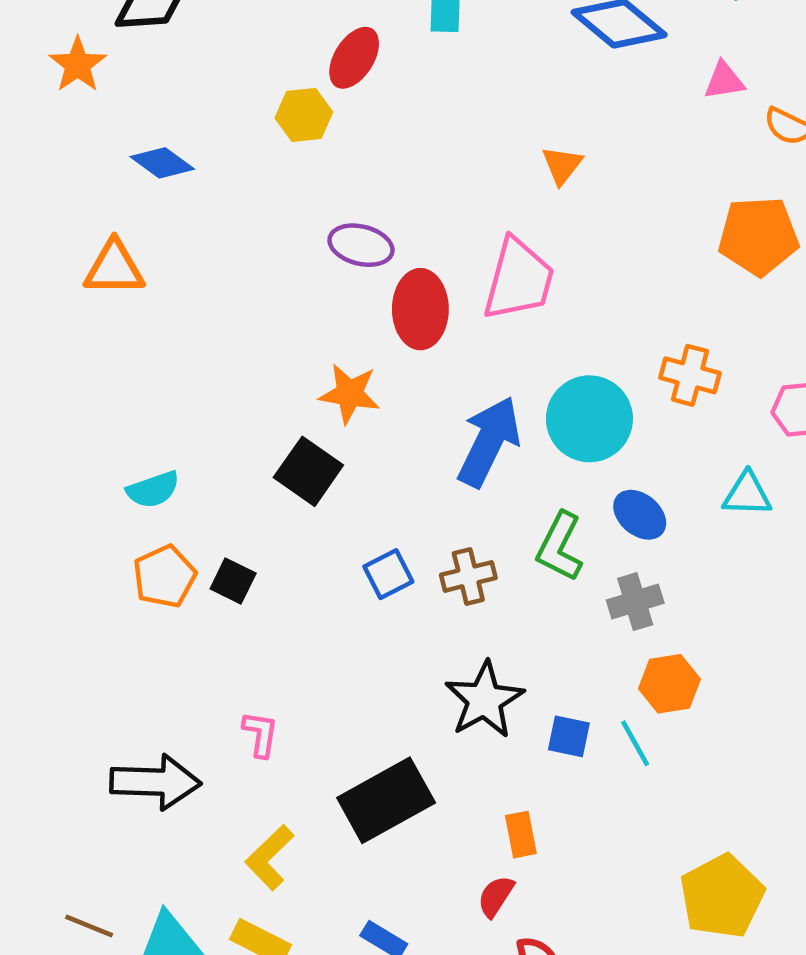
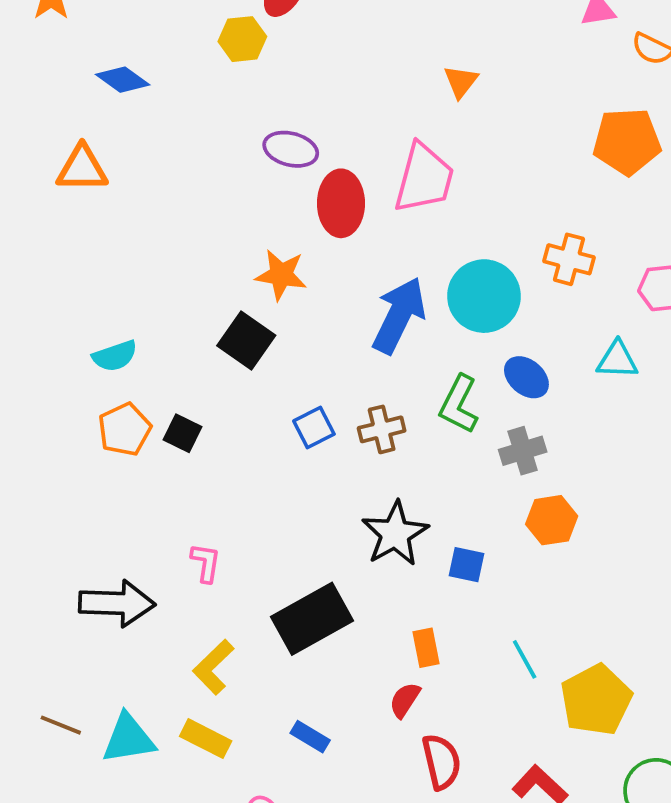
cyan line: (635, 743) -> (525, 659), moved

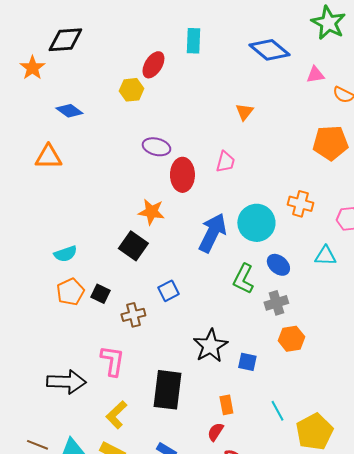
pink trapezoid: (424, 178) -> (225, 162), size x0.6
brown cross: (382, 429) -> (133, 315), moved
pink L-shape: (206, 563) -> (112, 361), size x1.5
black rectangle: (312, 619) -> (167, 390), turned -54

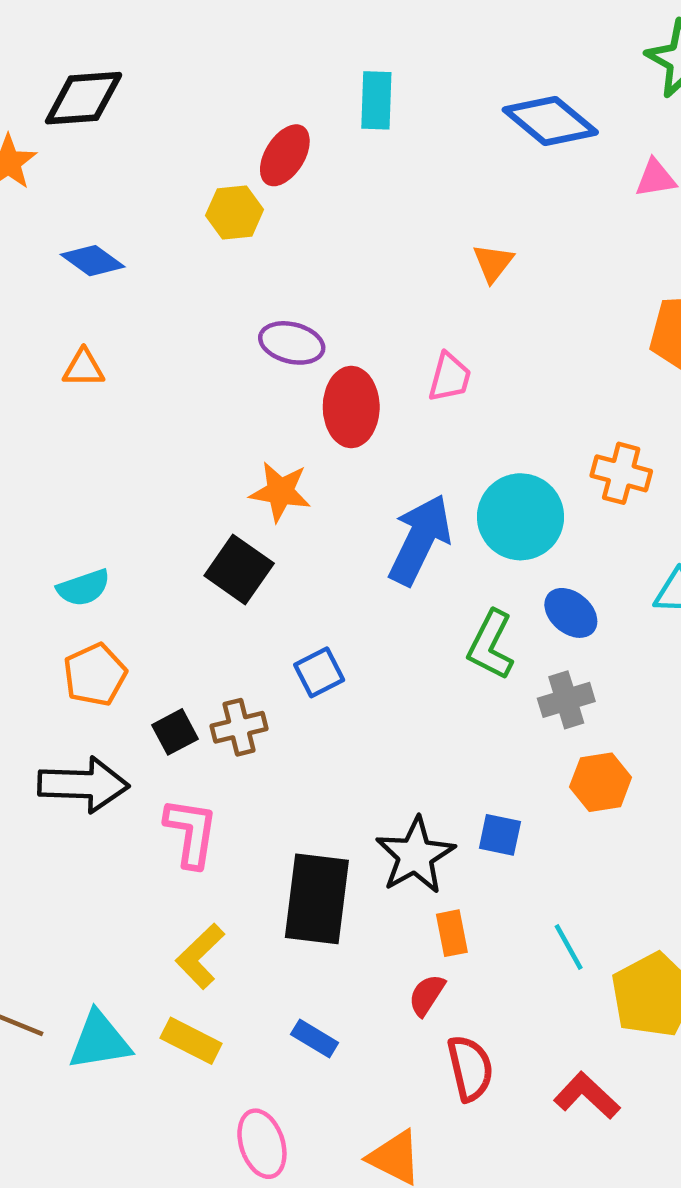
orange triangle: (48, 157) -> (84, 368), moved, size x0.7
black square: (100, 294) -> (175, 732), moved, turned 36
black star: (210, 346) -> (415, 855), moved
black arrow: (66, 382) -> (84, 785), moved

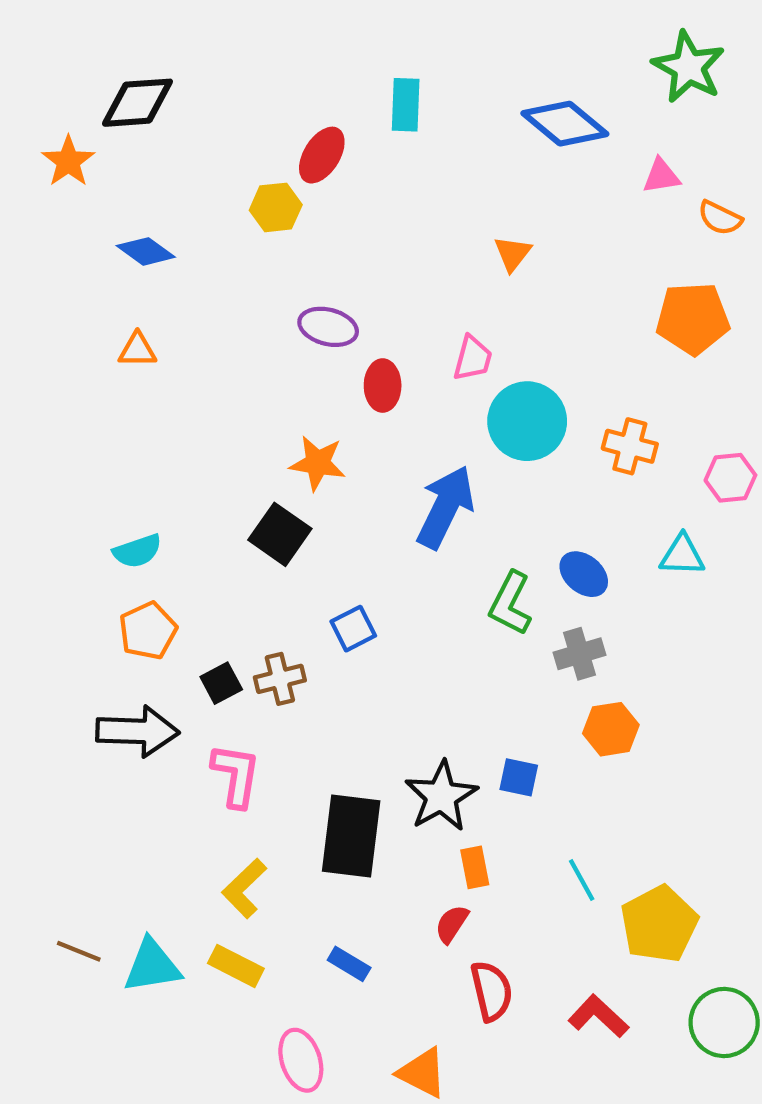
red ellipse: (351, 407) -> (383, 386), size x0.7
cyan circle: (521, 517) -> (527, 421), moved

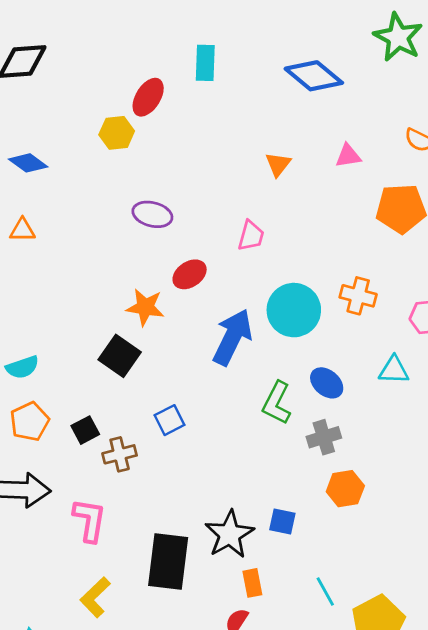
pink triangle: (661, 176) -> (348, 156), moved
red ellipse: (383, 386) -> (190, 274), moved, turned 56
cyan circle: (527, 421) -> (294, 310), moved
black square: (221, 683) -> (85, 430), moved

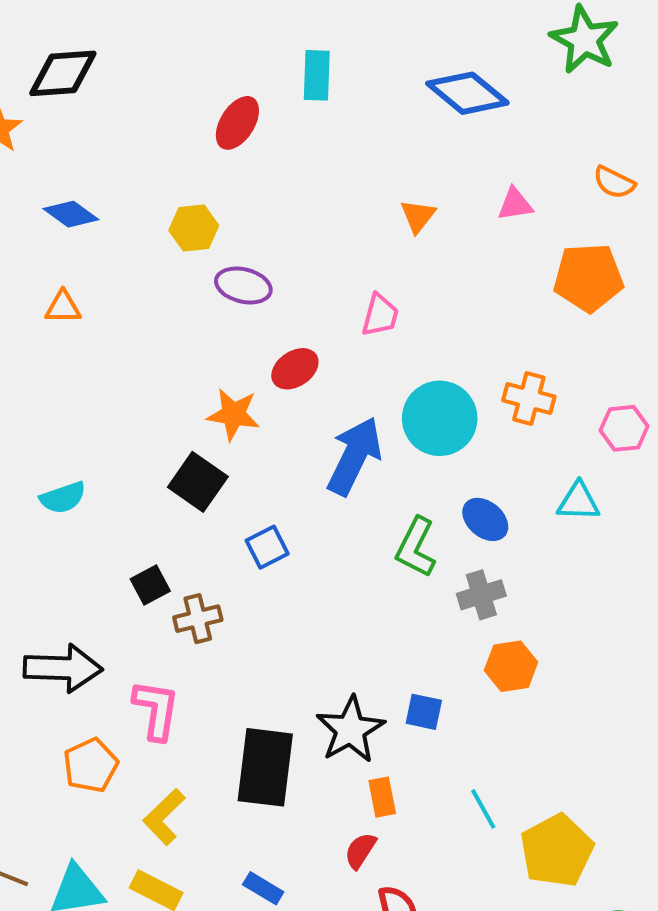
yellow hexagon: (117, 133) -> (194, 228), moved
blue square: (170, 420) -> (267, 547), moved
orange pentagon: (30, 422) -> (91, 765), moved

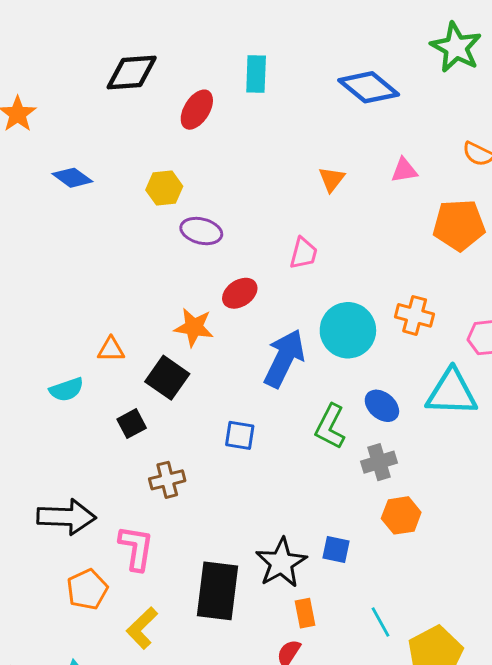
black diamond: (63, 73) -> (132, 73), moved
orange triangle: (63, 307) -> (111, 350), moved
cyan triangle: (578, 502) -> (452, 392), size x1.6
blue square: (267, 547) -> (240, 435), moved, turned 36
black square: (150, 585) -> (132, 424), moved

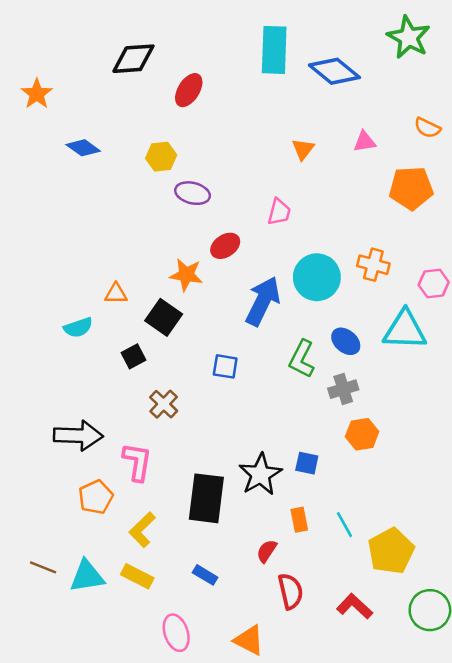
cyan rectangle: (256, 74) -> (274, 50), moved, size x1.5
brown cross: (167, 480) -> (164, 404), turned -32
orange rectangle: (305, 613) -> (299, 520), moved

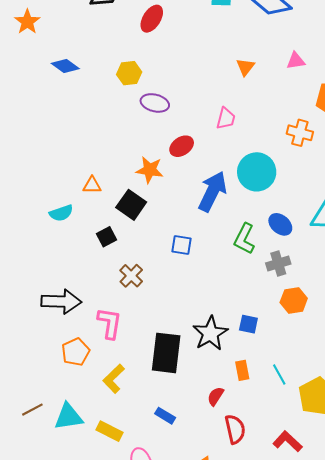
orange cross: (373, 265) -> (300, 133), moved
brown line: (43, 567) -> (32, 410), turned -50
yellow rectangle: (137, 576) -> (110, 431), moved

